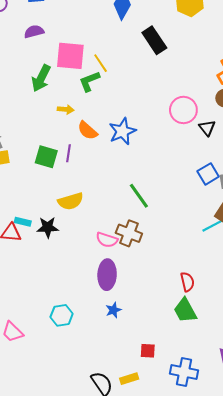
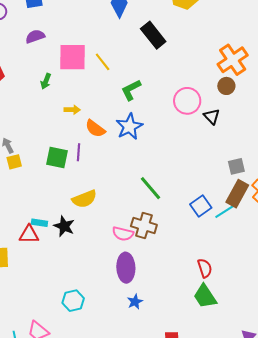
green arrow: (41, 78) -> (46, 81), size x0.6
green L-shape: (89, 81) -> (131, 90), moved
blue square: (208, 174) -> (201, 206), moved
black star: (48, 227) -> (64, 226), turned 30
cyan hexagon: (62, 315) -> (73, 301), moved

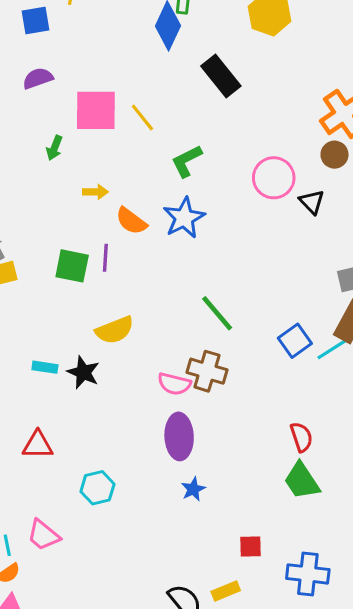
red triangle: (29, 234) -> (38, 445), moved

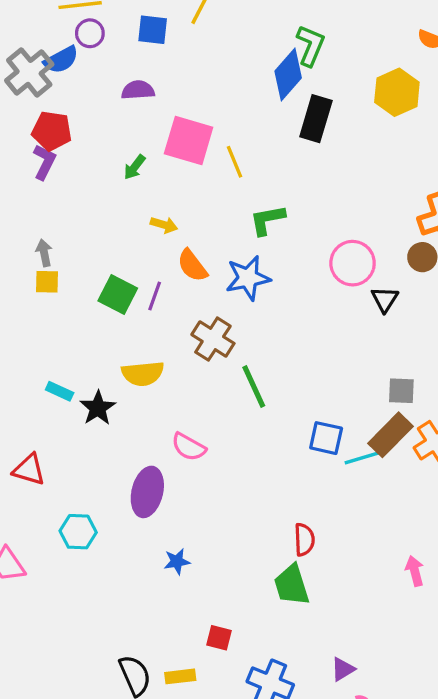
black rectangle: (221, 76) -> (316, 119), moved, turned 39
blue square: (295, 341) -> (326, 438), turned 32
brown cross: (207, 371) -> (213, 339), moved
purple ellipse: (179, 436) -> (147, 492), moved

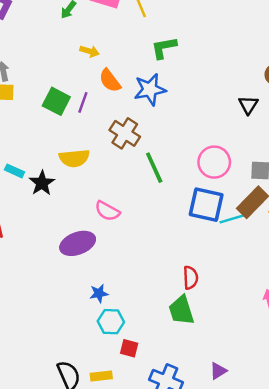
pink circle: (353, 263) -> (214, 162), moved
blue square: (326, 438) -> (206, 205), size x1.4
purple ellipse: (147, 492) -> (78, 243), turned 56
cyan hexagon: (78, 532) -> (111, 322), moved

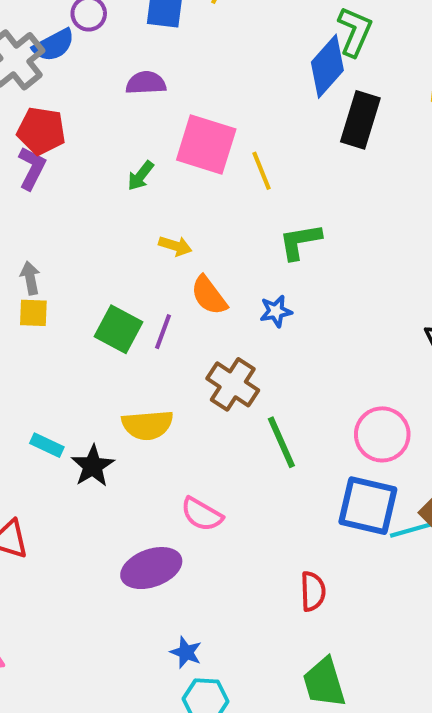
blue star: (150, 89) -> (276, 311), size x0.6
red semicircle: (191, 278) -> (313, 591), moved
blue star: (99, 293) -> (186, 652), turned 30

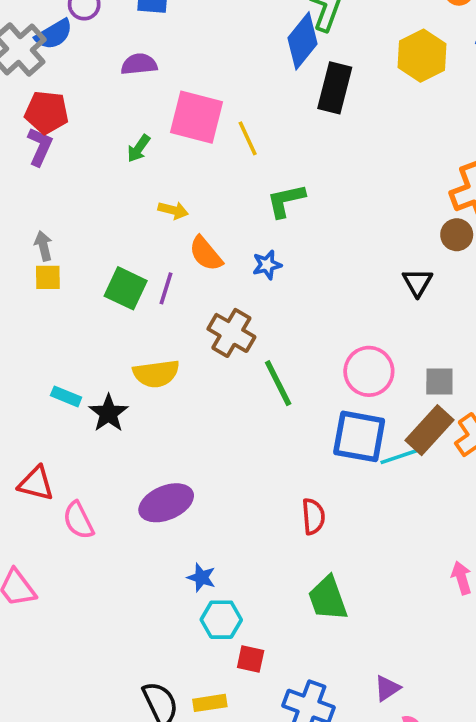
pink semicircle: (202, 514) -> (78, 520), moved, turned 36

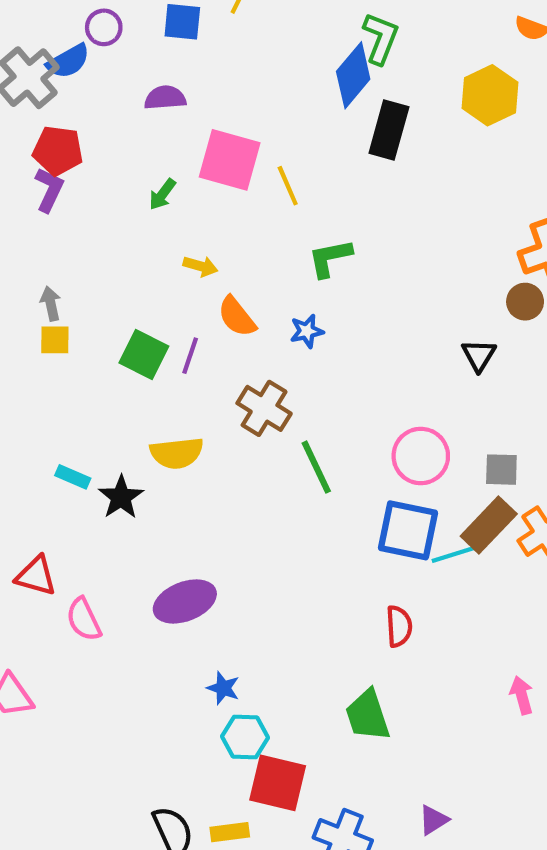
red semicircle: (313, 516) -> (399, 626), moved
red square: (251, 659) -> (278, 783), size x1.8

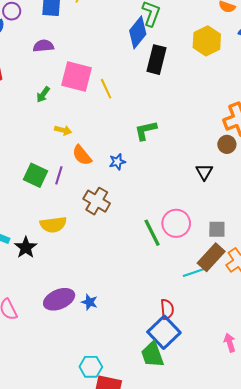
green L-shape: (330, 258) -> (146, 130), moved
green line: (316, 467) -> (152, 233), moved
blue square: (408, 530) -> (164, 332), moved, turned 36
blue star: (223, 688) -> (89, 302), moved

